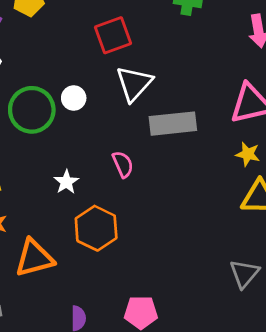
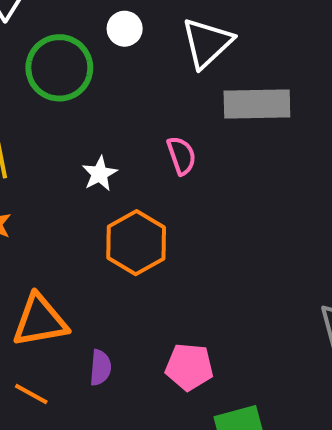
white circle: (74, 98) -> (125, 29), moved
orange triangle: (34, 258) -> (40, 321), moved

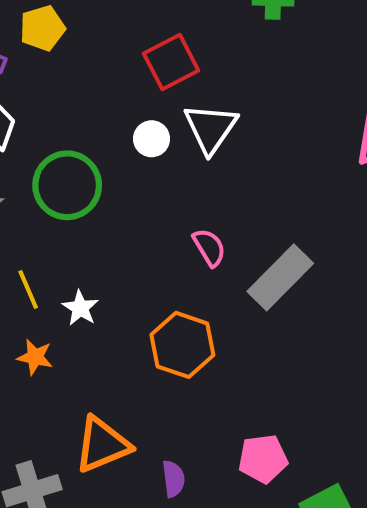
white circle: (125, 29) -> (152, 139), moved
gray rectangle: (257, 104) -> (280, 277), moved, turned -32
white star: (100, 174) -> (80, 308), moved

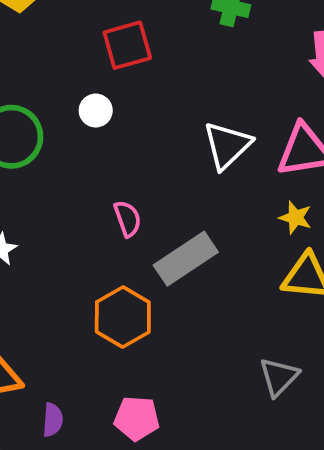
white triangle: (211, 128) -> (227, 145), moved
orange hexagon: (182, 345) -> (123, 317), moved

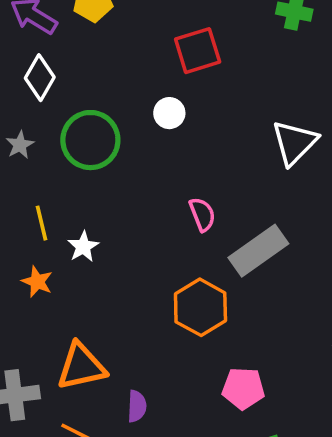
pink pentagon: (137, 418) -> (243, 388), moved

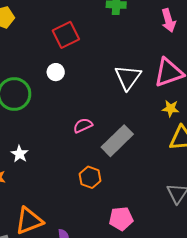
pink semicircle: (202, 214) -> (83, 125), turned -84
orange hexagon: (200, 307) -> (90, 177), size x0.7

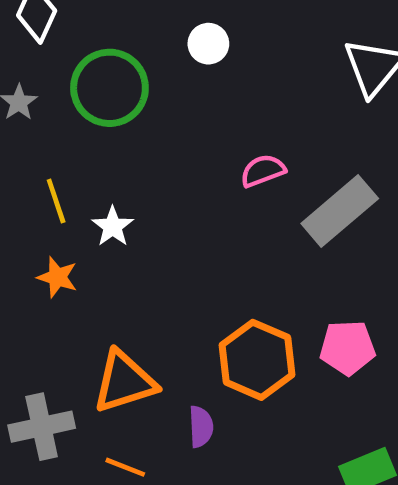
orange hexagon: (90, 177) -> (257, 360), moved, size x1.5
pink pentagon: (121, 219) -> (348, 348), moved

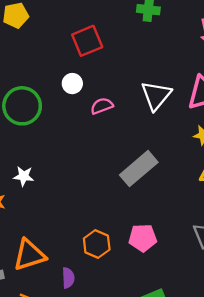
pink semicircle: (263, 171) -> (102, 106), moved
white star: (113, 227) -> (24, 176), turned -30
orange hexagon: (257, 360) -> (97, 244), size x0.7

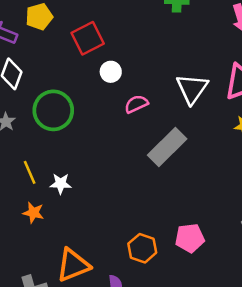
red square: (87, 41) -> (88, 38), moved
white circle: (72, 84) -> (111, 72), moved
gray rectangle: (139, 169) -> (167, 147), moved

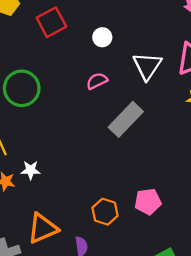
white circle: (111, 72) -> (102, 37), moved
white star: (61, 184) -> (31, 170), moved

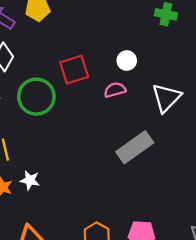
red square: (51, 22) -> (74, 70), moved
pink semicircle: (97, 81) -> (115, 90), moved

